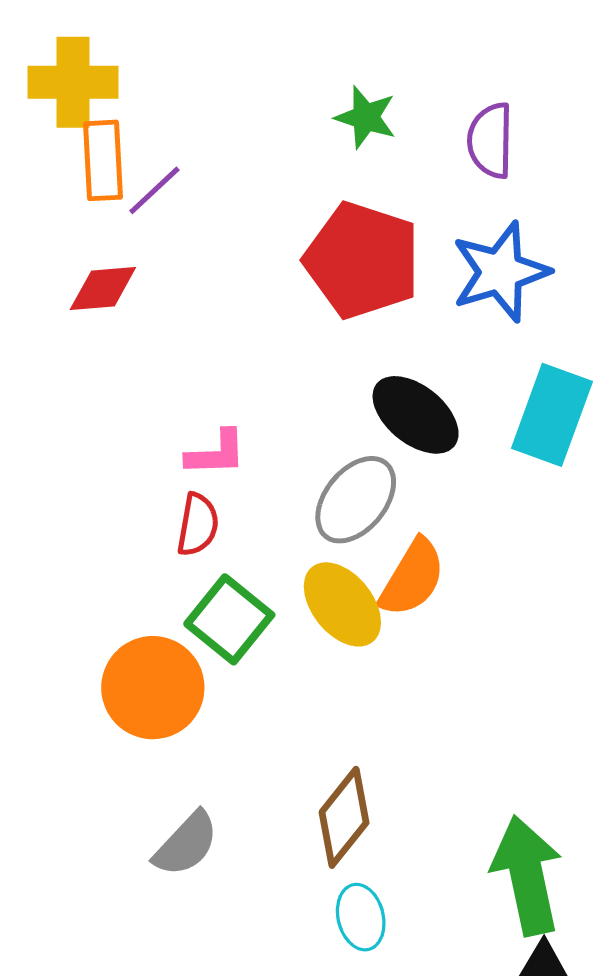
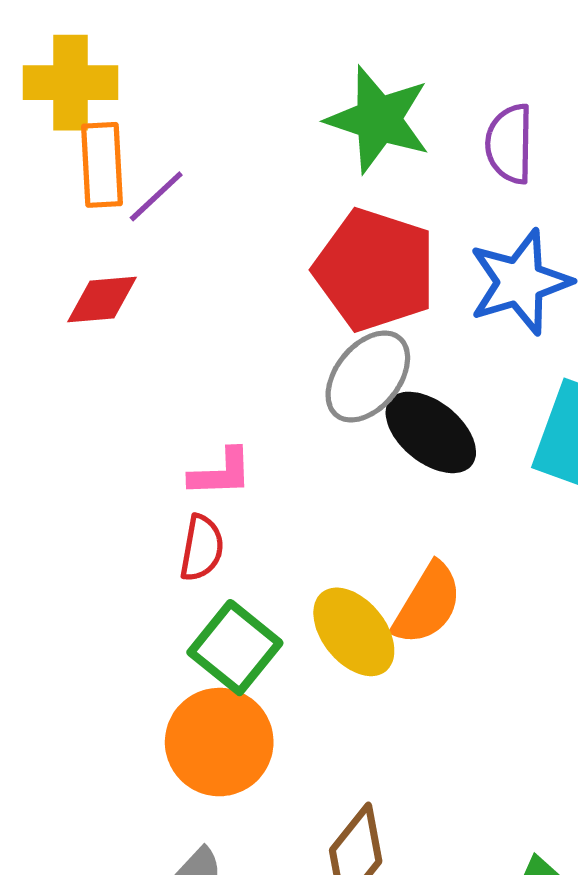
green star: (366, 117) -> (378, 119), size x1.6
gray ellipse: (356, 500) -> (368, 376), moved
orange circle: (153, 688) -> (219, 742), moved

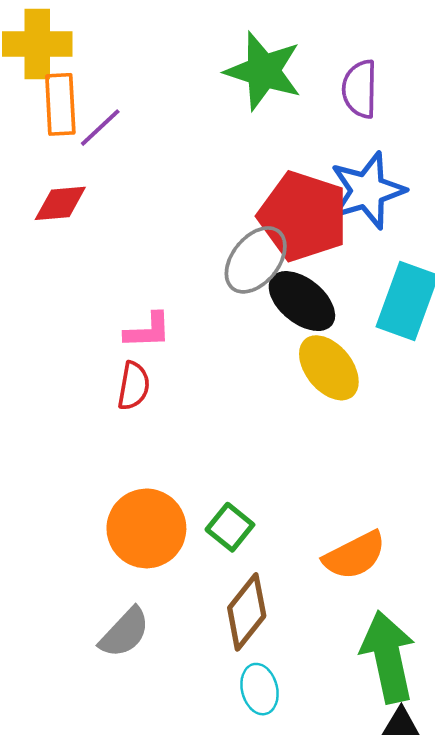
red pentagon: (375, 270) -> (303, 216), moved
orange semicircle: (427, 604) -> (355, 555), moved, turned 32
yellow ellipse: (354, 632) -> (329, 368), moved
green square: (235, 648) -> (230, 527), moved, size x0.7

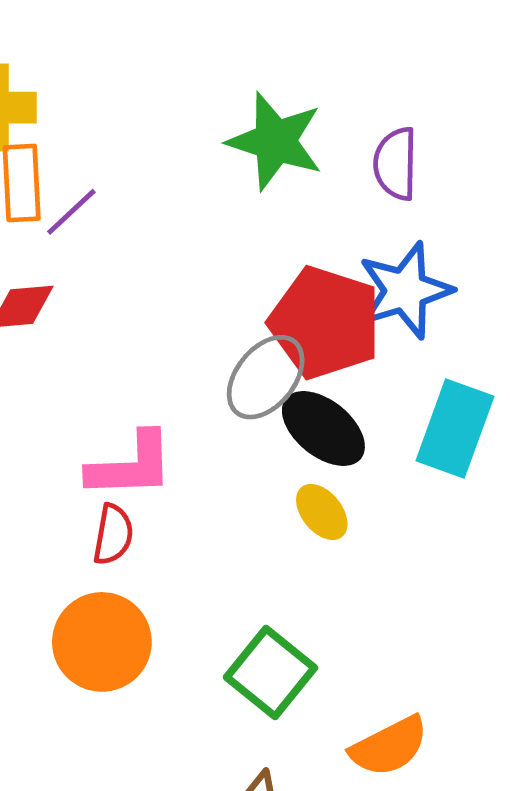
pink L-shape: (148, 331) -> (131, 465), size x1.5
yellow ellipse: (329, 368) -> (322, 512), moved, size x0.7
green square: (230, 527) -> (270, 672), moved, size x1.5
orange circle: (146, 528) -> (102, 642), moved

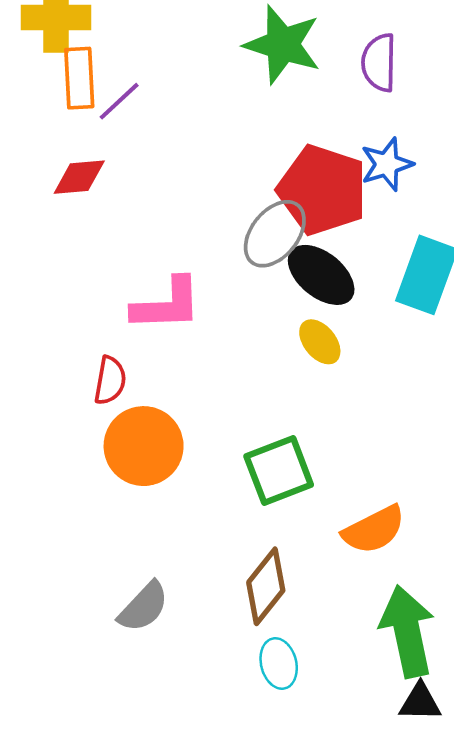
blue star: (405, 290) -> (387, 164), size x0.7
red semicircle: (113, 534) -> (110, 380), moved
green square: (270, 672) -> (279, 470), turned 30

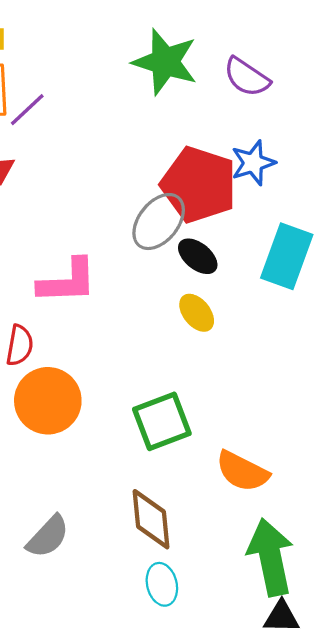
purple semicircle: (379, 63) -> (247, 77), turned -57
black ellipse: (321, 275) -> (198, 256), size x0.7
orange semicircle: (374, 530) -> (242, 471), turned 54
brown diamond: (266, 586) -> (151, 519), turned -44

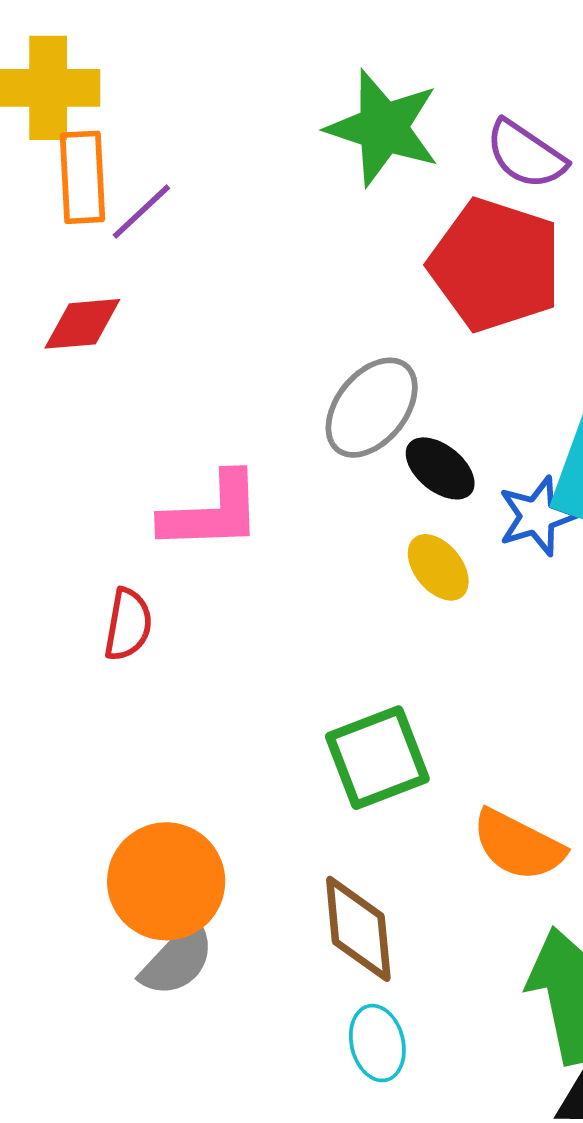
blue star: (253, 163) -> (537, 516), moved
red pentagon: (199, 185) -> (495, 265), moved
orange circle: (48, 401) -> (166, 881), moved

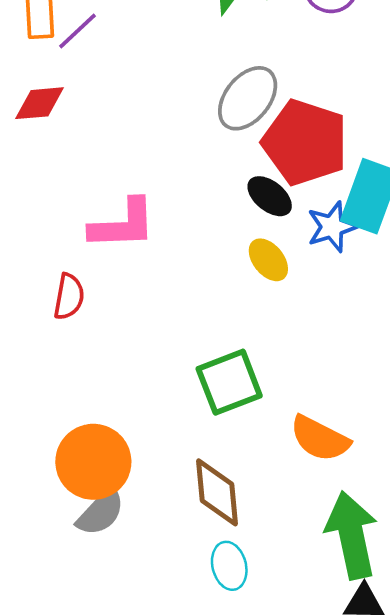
red pentagon: (495, 265) -> (305, 142), moved
gray ellipse: (372, 408) -> (248, 98), moved

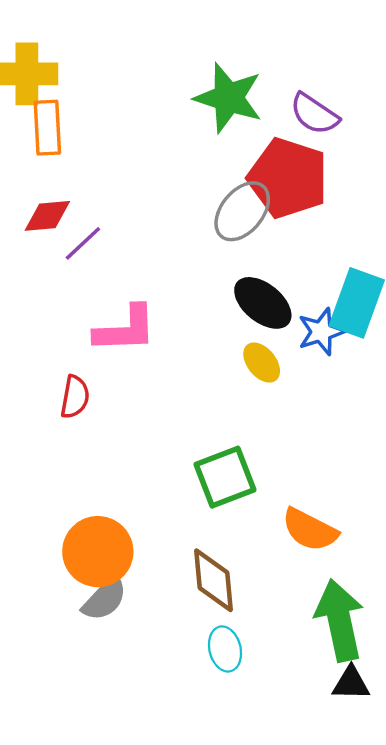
purple line: (77, 31) -> (83, 243), moved
red pentagon: (305, 142) -> (288, 178), moved
black ellipse: (270, 196) -> (263, 303), size x1.4

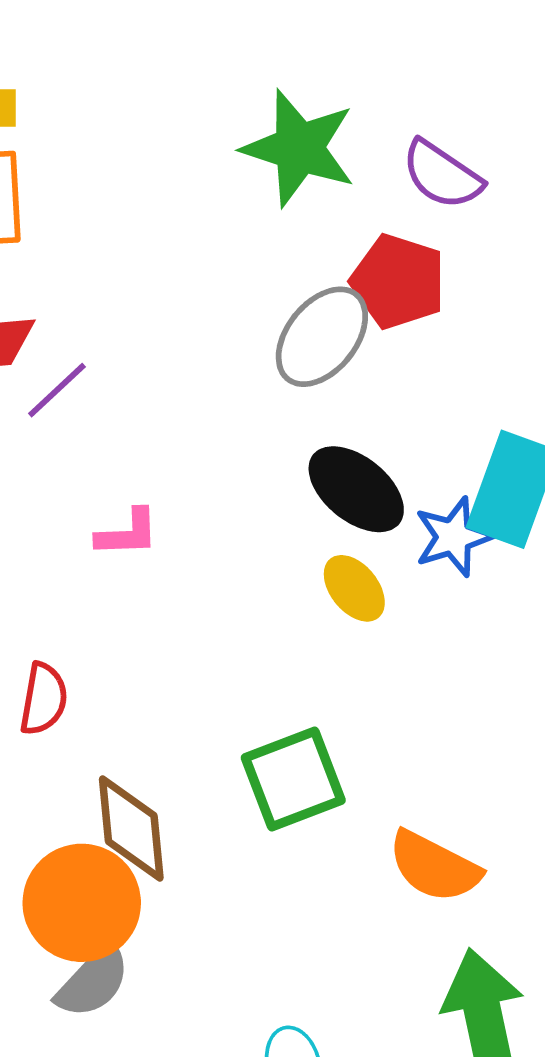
red pentagon: (288, 178) -> (398, 281), size x0.7
pink L-shape: (125, 329) -> (127, 533), size x0.6
red semicircle: (75, 397) -> (44, 699), moved
brown diamond: (214, 580) -> (131, 829), moved

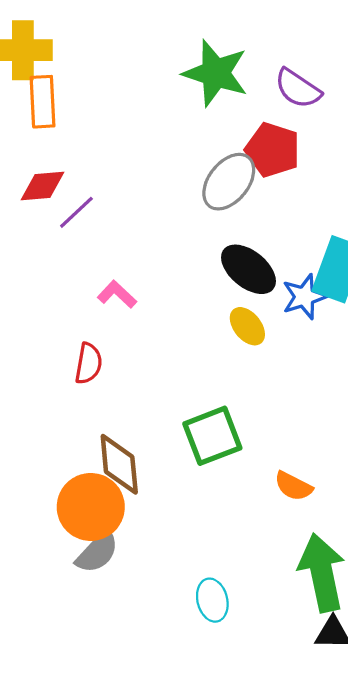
pink L-shape: (127, 533) -> (117, 294), turned -135
red semicircle: (44, 699) -> (89, 363), moved
orange semicircle: (434, 867) -> (293, 486), size x0.7

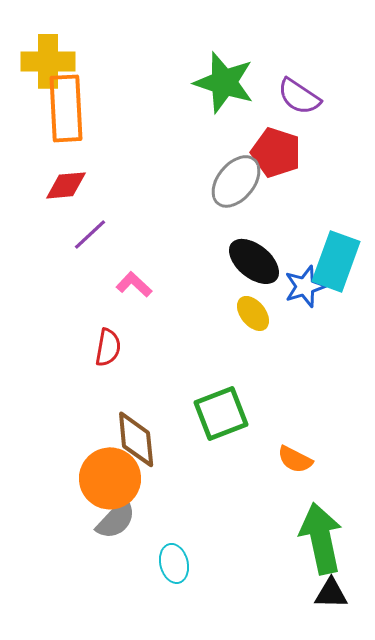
orange rectangle: (43, 102) -> (66, 108), size x1.4
purple line: (76, 212) -> (90, 234), moved
cyan ellipse: (212, 600) -> (174, 563), moved

